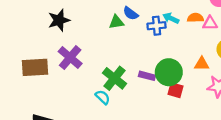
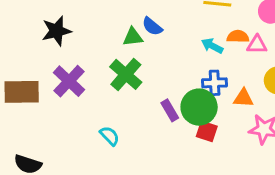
cyan arrow: (171, 18) -> (212, 46), moved
blue cross: (157, 26) -> (215, 83), moved
purple rectangle: (147, 76) -> (170, 110), turned 42
green cross: (115, 78) -> (126, 74), moved

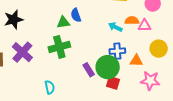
blue semicircle: (152, 26) -> (76, 15), turned 32
green cross: (126, 74) -> (59, 47), turned 35
cyan semicircle: (110, 136) -> (50, 87), turned 32

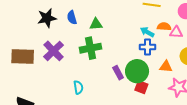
blue semicircle: (76, 15) -> (72, 18), moved
blue cross: (117, 51) -> (147, 47), moved

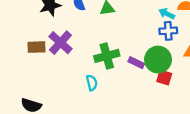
green cross: (91, 48) -> (107, 56), moved
brown rectangle: (23, 57) -> (37, 47), moved, size x0.7
purple rectangle: (118, 73) -> (136, 63), turned -32

